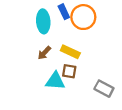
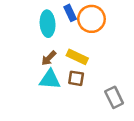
cyan triangle: (55, 81) -> (50, 80), moved
gray rectangle: (104, 89) -> (114, 97), turned 36

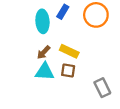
blue rectangle: (70, 13) -> (63, 12), turned 56
orange circle: (92, 19) -> (96, 15), moved

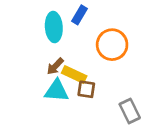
orange circle: (96, 15) -> (112, 45), moved
yellow rectangle: (69, 51) -> (74, 74), moved

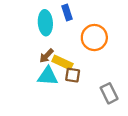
blue rectangle: (80, 15) -> (67, 12), turned -49

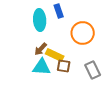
gray rectangle: (109, 93) -> (93, 70), moved

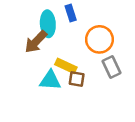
brown arrow: (41, 49) -> (36, 42), moved, size x1.5
gray rectangle: (93, 70) -> (111, 67), moved

